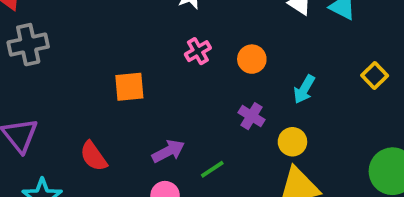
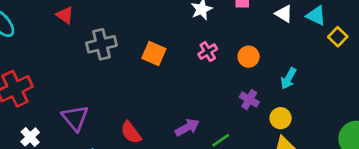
gray cross: (28, 45) -> (101, 44), moved
yellow square: (375, 75) -> (338, 37), moved
orange square: (129, 87) -> (154, 54), moved, turned 30

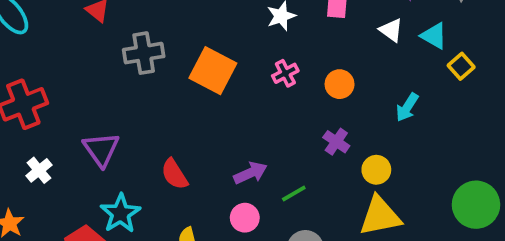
orange square: (154, 54) -> (213, 71), size x1.4
cyan arrow: (288, 78) -> (407, 107), moved

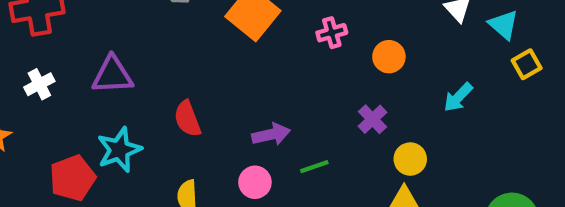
purple triangle: (101, 149) -> (112, 75), turned 51

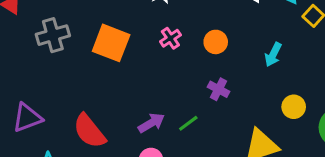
red semicircle: (187, 119) -> (89, 131), size x1.4
yellow circle: (410, 159) -> (294, 107), moved
green line: (314, 167) -> (188, 123), moved

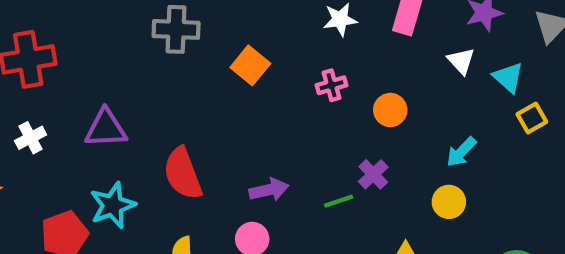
orange square: (111, 43) -> (250, 65), size x0.7
yellow circle: (294, 107) -> (449, 202), moved
green line: (188, 123) -> (339, 201), moved

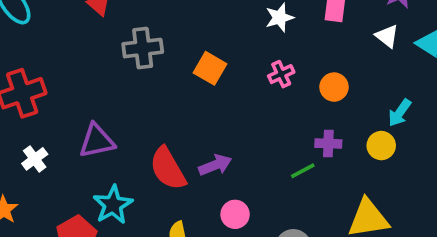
purple cross: (373, 174) -> (328, 144), turned -35
purple arrow: (269, 190) -> (215, 165), moved
yellow circle: (449, 202) -> (381, 146), moved

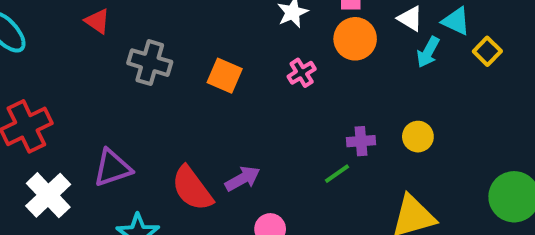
gray cross: (143, 48) -> (150, 63), turned 30
orange circle: (334, 87) -> (355, 39), moved, size x1.4
cyan arrow: (400, 113) -> (428, 52), moved
white cross: (35, 159) -> (48, 195), size x1.6

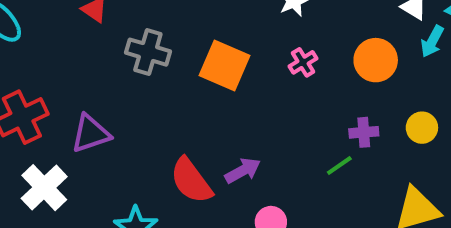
orange circle: (355, 39) -> (376, 60), moved
orange square: (225, 76) -> (224, 65), size x1.4
purple triangle: (112, 168) -> (91, 134), moved

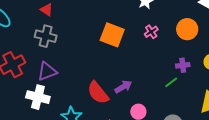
gray cross: (148, 52) -> (46, 36), moved
white cross: (44, 188) -> (38, 97), moved, turned -30

